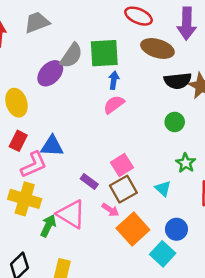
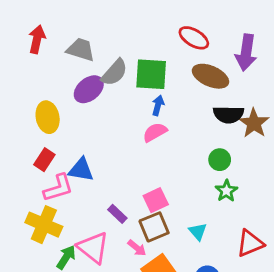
gray trapezoid: (37, 22) -> (81, 50), moved, turned 32
green star: (186, 163) -> (226, 191), moved

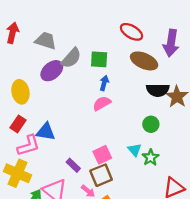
green square: (151, 74) -> (99, 59), size x0.7
green star: (226, 191) -> (151, 157), moved
cyan triangle: (198, 232) -> (135, 150), moved

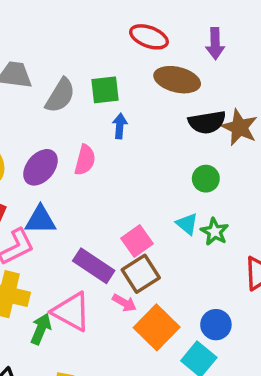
purple arrow: (171, 43) -> (215, 43), size x0.7
purple ellipse: (52, 71) -> (40, 167), moved
pink semicircle: (102, 103) -> (85, 160), moved, turned 144
purple rectangle: (73, 165) -> (94, 266), size x1.6

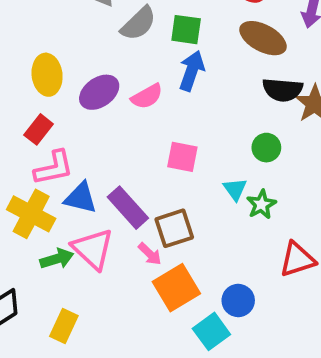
blue arrow: (120, 126) -> (192, 71), size x1.5
pink semicircle: (85, 160) -> (147, 96), turned 32
blue triangle: (40, 220) -> (81, 198), moved
pink square: (137, 241) -> (182, 157), moved, turned 32
green arrow: (41, 329) -> (57, 259), turned 36

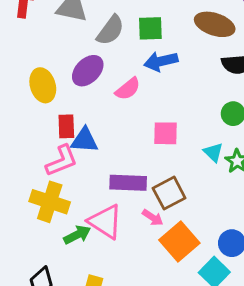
blue arrow: (192, 71) -> (161, 61), turned -112
purple ellipse: (99, 92) -> (88, 71), moved
red rectangle: (39, 129) -> (66, 126), moved, turned -30
blue triangle: (81, 198) -> (84, 140), moved
purple rectangle: (128, 208) -> (128, 183), turned -36

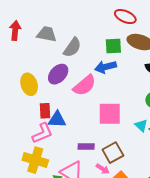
green square: (150, 28) -> (113, 46), moved
pink semicircle: (128, 89) -> (84, 85), size x1.4
pink square: (165, 133) -> (110, 114), size x1.4
purple rectangle: (128, 183) -> (86, 147), size x0.7

